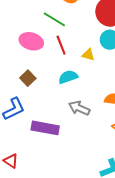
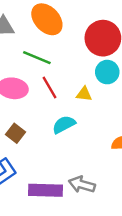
gray arrow: (79, 108) -> (82, 185), moved

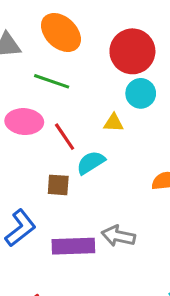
red line: (50, 87) -> (65, 137), moved
brown square: (15, 133) -> (58, 185), moved, turned -30

